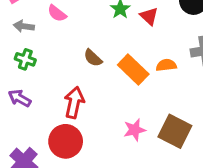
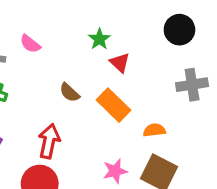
red triangle: (149, 16) -> (120, 63), moved
orange semicircle: (166, 65) -> (154, 130), moved

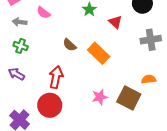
red triangle: (120, 63) -> (115, 22), moved
orange semicircle: (154, 130) -> (149, 79), moved

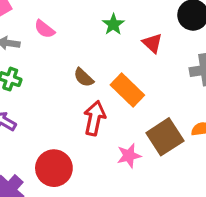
red arrow: (56, 77) -> (95, 118), moved
brown square: (129, 98) -> (165, 137), moved, turned 30

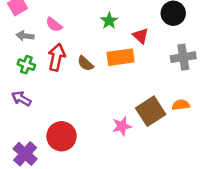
orange rectangle: (127, 90) -> (121, 57), moved, turned -52
red arrow: (95, 118) -> (56, 57), moved

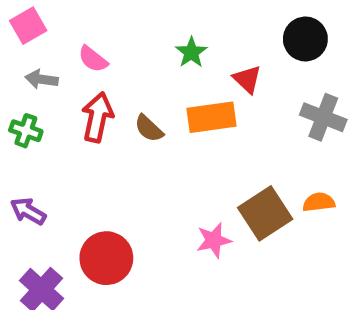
gray cross: (183, 57) -> (323, 117), turned 30
green cross: (26, 65) -> (26, 131), moved
purple arrow: (21, 99) -> (28, 211), moved

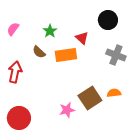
green star: (191, 52) -> (50, 31), moved
pink semicircle: (93, 59) -> (13, 29), turned 88
red arrow: (97, 117) -> (15, 72), moved
brown semicircle: (149, 128) -> (39, 52), moved

